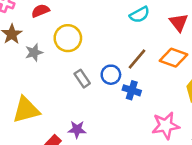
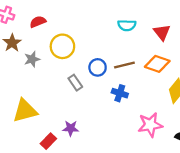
cyan semicircle: (140, 15) -> (127, 25), turned 30
brown line: (137, 59) -> (124, 65), turned 36
blue circle: (111, 75) -> (98, 67), moved

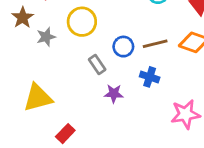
purple star: (71, 128) -> (114, 93), moved

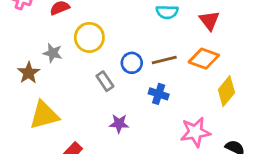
brown star: (23, 18) -> (29, 73), moved
gray star: (46, 37) -> (53, 53), turned 30
purple star: (114, 93) -> (119, 124), moved

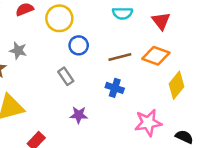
yellow circle: (89, 37) -> (59, 18), moved
blue circle: (132, 63) -> (79, 45), moved

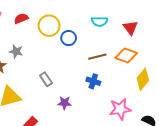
blue circle: (79, 45) -> (69, 38), moved
gray rectangle: (66, 76) -> (46, 79), moved

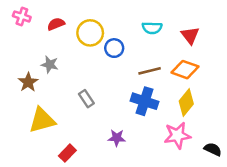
yellow diamond: (143, 79) -> (186, 102), moved
blue cross: (93, 81) -> (145, 101), size x1.5
purple star: (64, 103) -> (117, 138), moved

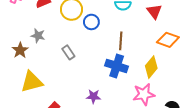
orange diamond: (185, 70) -> (168, 40), moved
brown line: (150, 71) -> (121, 41), turned -72
gray rectangle: (86, 99) -> (68, 52), moved

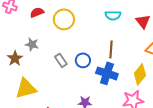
blue circle: (91, 22) -> (83, 60), moved

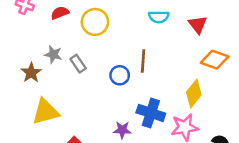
brown line: (111, 49) -> (143, 61), moved
gray rectangle: (61, 60) -> (78, 64), moved
blue cross: (107, 73) -> (151, 113), moved

